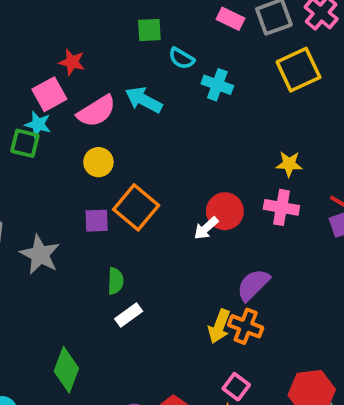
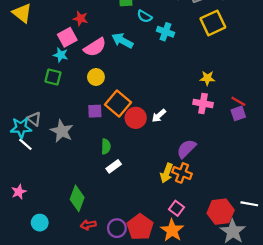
green square: (25, 143) -> (53, 77), moved
red circle: (225, 211) -> (136, 118), moved

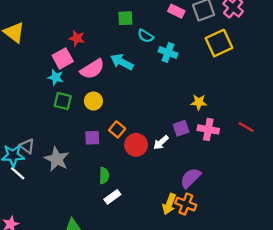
green square: (53, 77) -> (63, 101), moved
yellow star: (207, 78) -> (199, 102), moved
orange square: (118, 103) -> (117, 129), size x0.6
purple square: (238, 113) -> (181, 128), moved

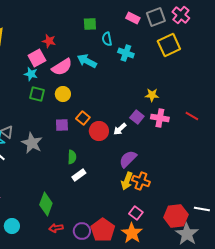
cyan semicircle: (146, 36) -> (107, 39), turned 48
purple square: (181, 128) -> (137, 117), turned -32
purple semicircle: (191, 178) -> (128, 159), moved

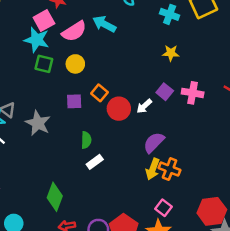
cyan cross: (126, 53) -> (170, 14), moved
cyan star: (31, 74) -> (37, 40), size x1.5
yellow star: (152, 95) -> (171, 53), moved

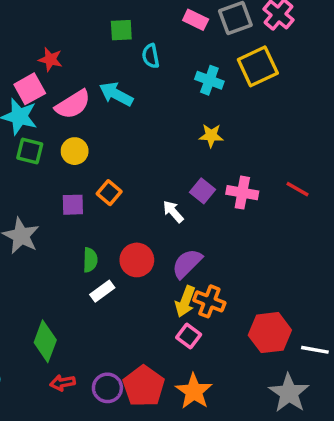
white arrow: (144, 106) -> (173, 212), turned 91
red circle: (119, 109) -> (137, 260), moved
pink square: (164, 208) -> (189, 336), moved
red hexagon: (212, 211) -> (270, 333), moved

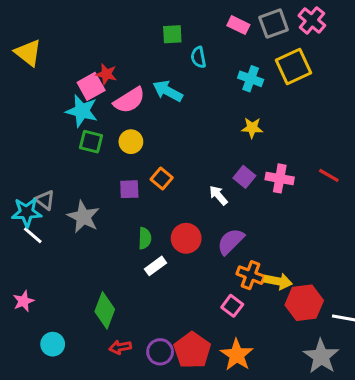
red star: (50, 59) -> (106, 74), moved
yellow arrow: (185, 301) -> (278, 281), moved, turned -100

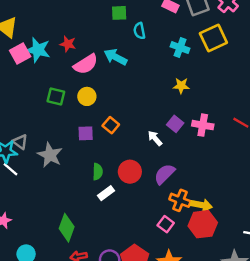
pink square: (91, 86) -> (20, 53), moved
cyan star: (82, 111) -> (38, 50), moved
red hexagon: (304, 303) -> (203, 224), moved

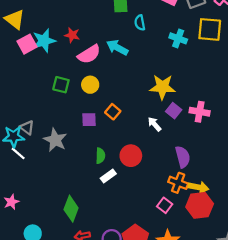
yellow square: (213, 38) -> (210, 29), turned 30
cyan star: (38, 50) -> (44, 41), turned -30
yellow star: (181, 86) -> (162, 87), moved, size x1.6
purple semicircle: (164, 174) -> (183, 157), moved, turned 120

